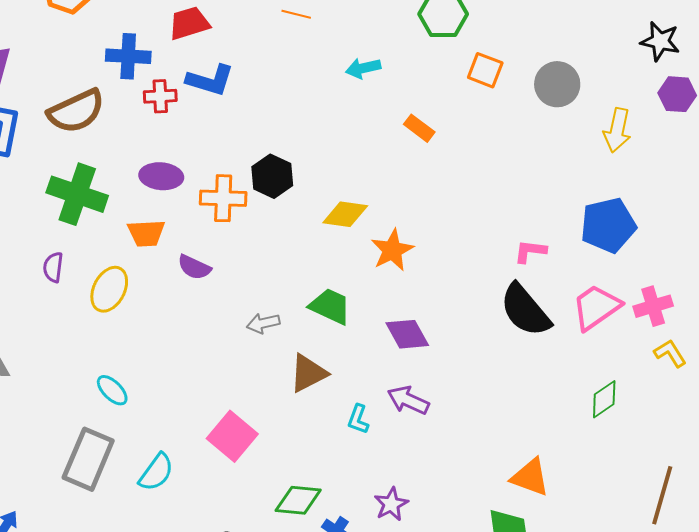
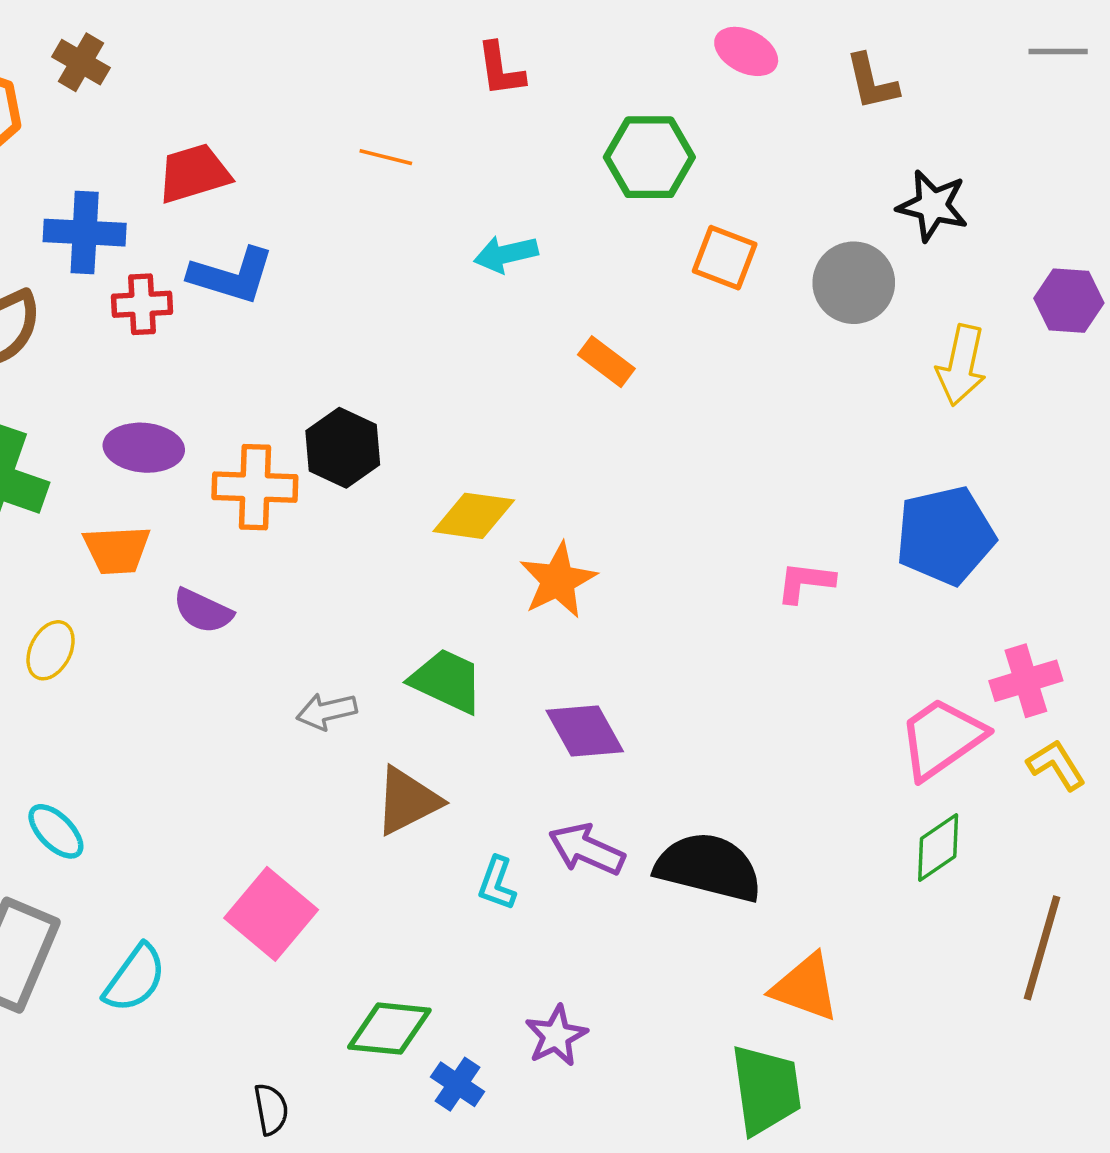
black star: (660, 41) -> (933, 206), moved
yellow ellipse: (109, 289) -> (51, 650), size x0.7
pink trapezoid: (596, 307) -> (942, 738), moved
black semicircle: (525, 310) -> (709, 867), moved, turned 144
brown line: (662, 495) -> (1042, 948), moved

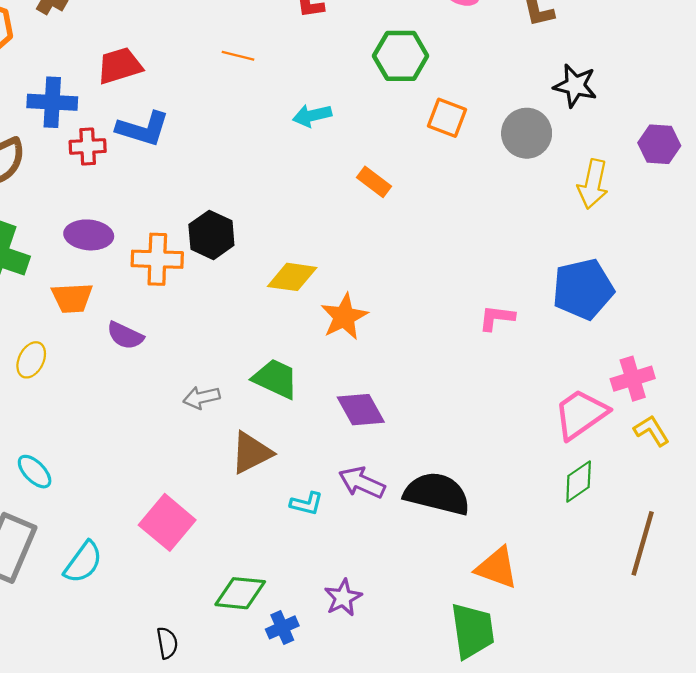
cyan L-shape: (497, 883) -> (307, 504), turned -96
blue cross: (458, 1084) -> (282, 627), turned 32

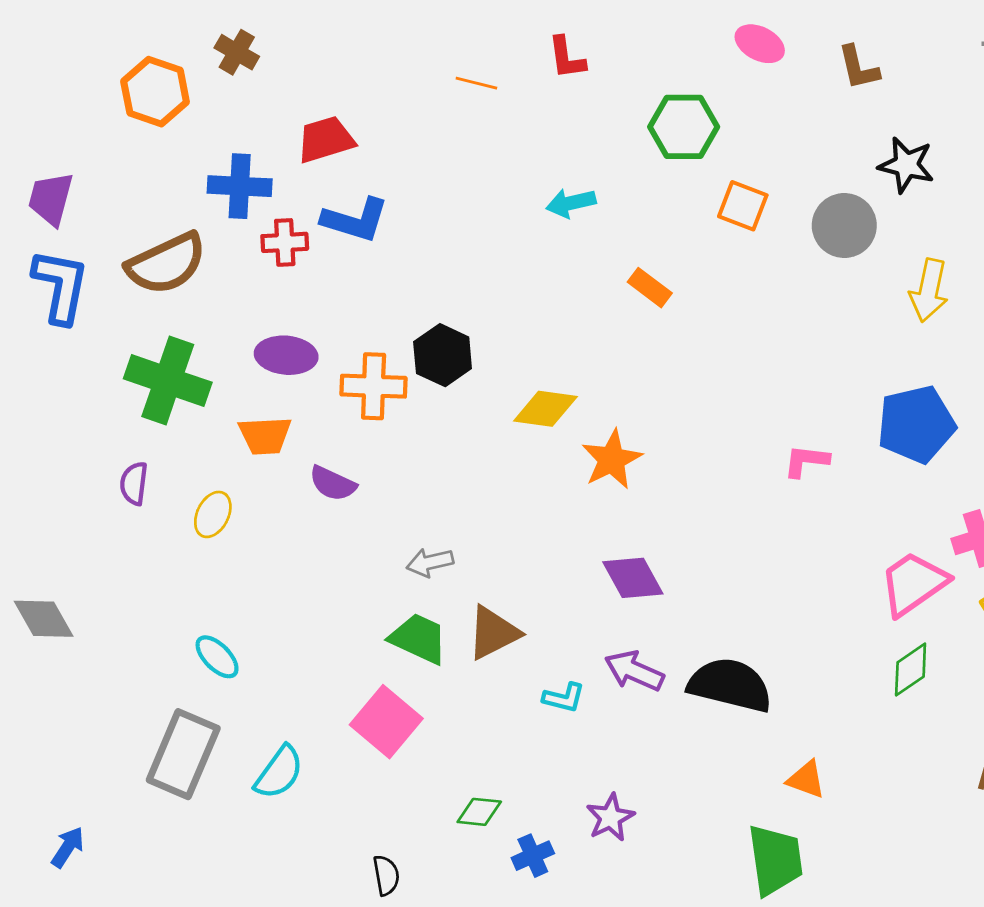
orange line: (238, 56) -> (476, 83), moved
green trapezoid: (276, 379) -> (419, 638), moved
orange triangle: (497, 568) -> (806, 779), size x0.7
green diamond: (240, 593) -> (479, 812), size x0.7

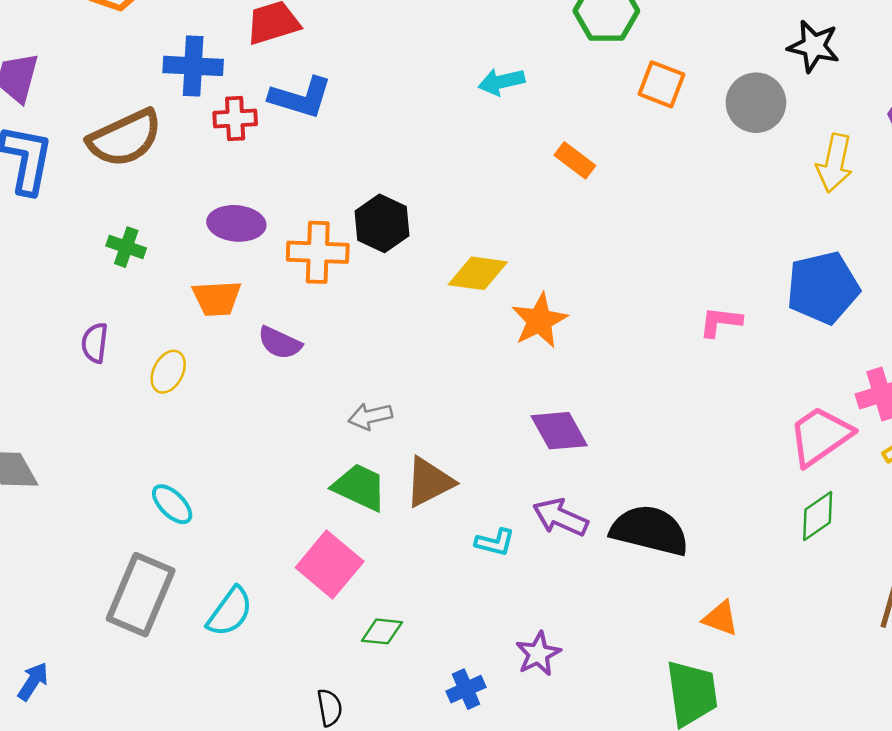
green cross: (168, 381) -> (126, 247), size x0.5
green diamond: (479, 812) -> (382, 631), moved

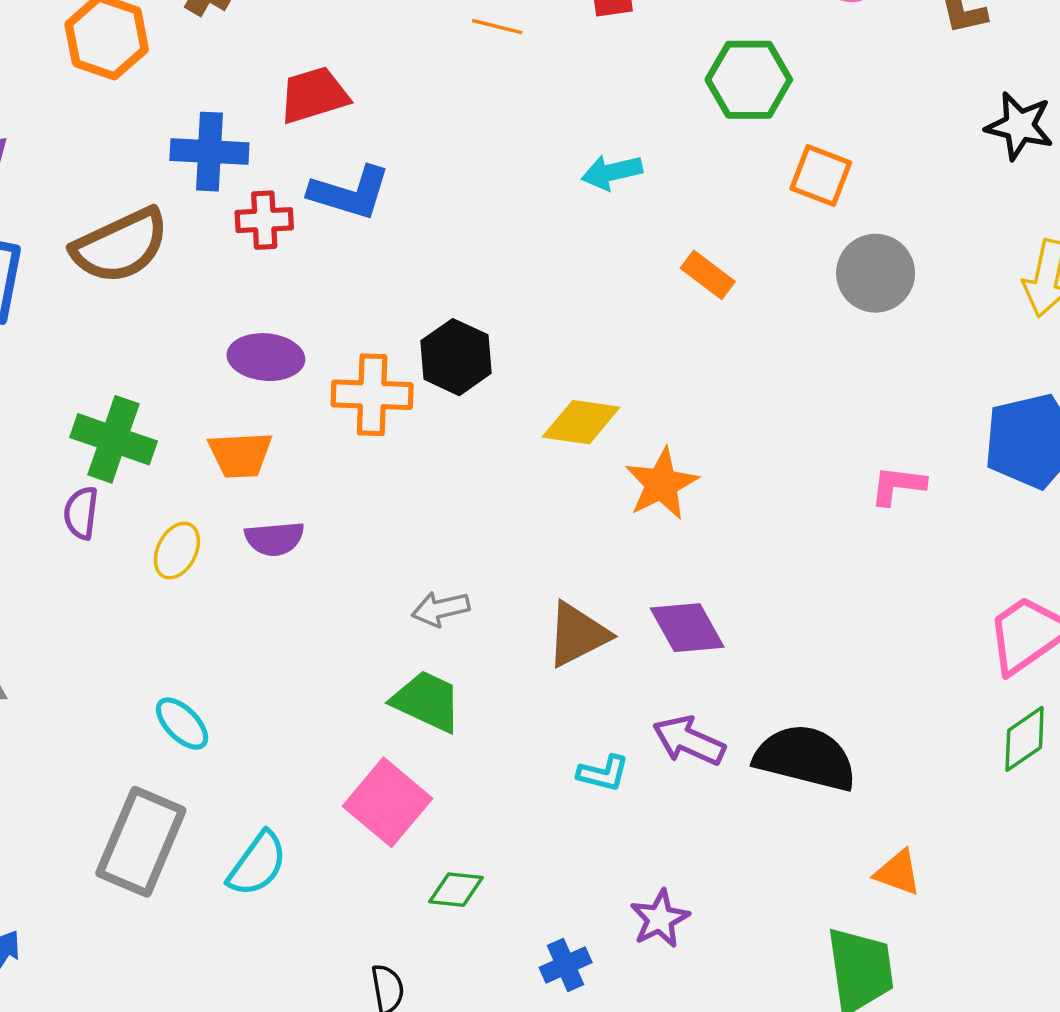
gray circle: (756, 103) -> (876, 273), moved
green cross: (126, 247) -> (114, 439), moved, size x1.6
purple semicircle: (280, 343) -> (274, 539), moved, turned -30
brown triangle: (429, 482) -> (578, 634), moved

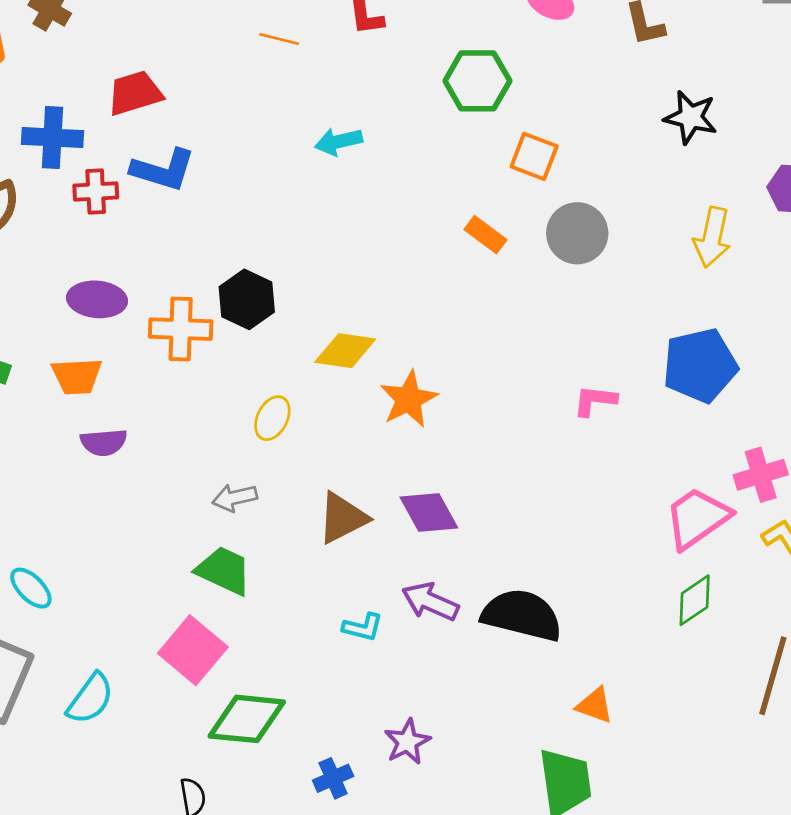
cyan arrow: (612, 172) -> (338, 142), moved
orange rectangle: (708, 275) -> (486, 235), moved
yellow ellipse: (177, 551) -> (272, 418), moved
green diamond: (456, 890) -> (247, 719), size x1.8

